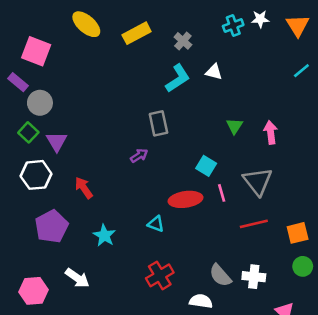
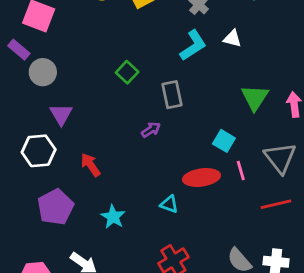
green triangle: (234, 126) -> (255, 97), size x1.5
green square: (28, 132) -> (127, 72), moved

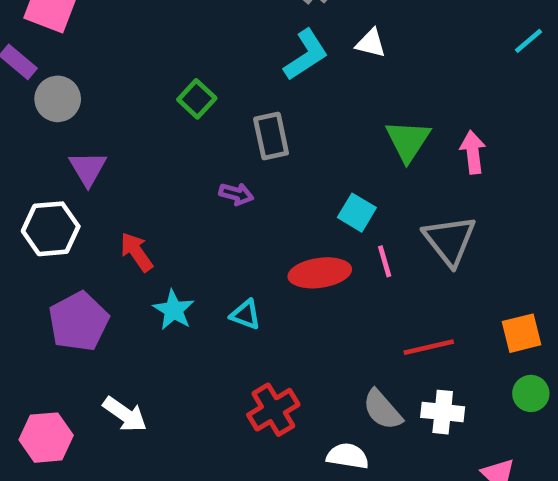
purple arrow: (151, 130) -> (236, 194), turned 48
cyan triangle: (169, 204) -> (246, 315), moved
red line: (276, 204) -> (429, 347), moved
cyan star: (113, 217) -> (174, 310), moved

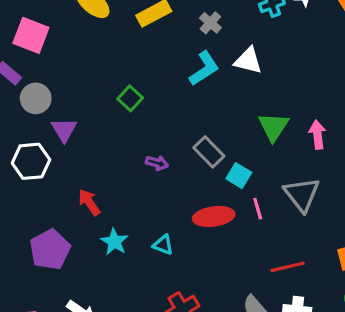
white triangle: (371, 43) -> (248, 61), size x1.4
gray rectangle: (271, 136) -> (209, 152), moved, turned -32
purple triangle: (88, 168) -> (64, 130), moved
white hexagon: (51, 229) -> (31, 161), moved

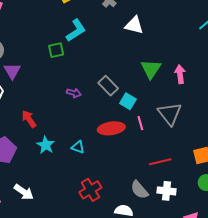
cyan L-shape: (204, 68) -> (76, 30), moved
green square: (130, 98) -> (56, 50), turned 35

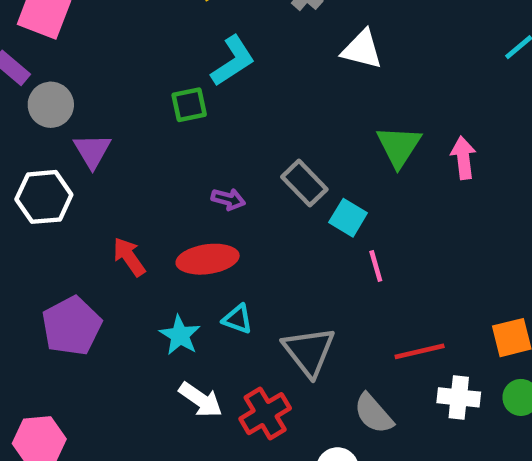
gray triangle: (170, 114) -> (309, 351), moved
red ellipse: (111, 128) -> (208, 259), moved
cyan star: (46, 145) -> (180, 335), moved
white cross: (167, 191) -> (459, 397), moved
white arrow: (24, 192) -> (201, 400), moved

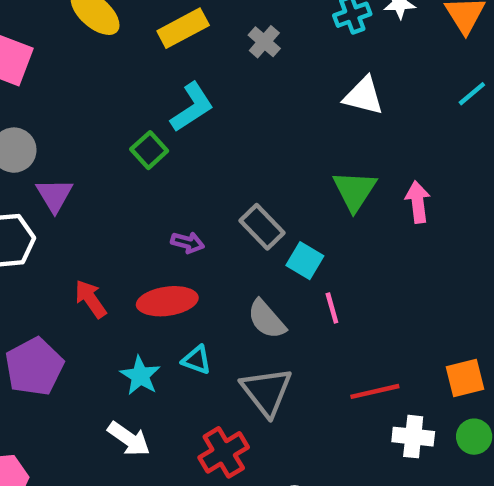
white triangle: (362, 49) -> (364, 96), moved
green square: (189, 105) -> (149, 150), turned -30
white arrow: (201, 400) -> (129, 439), moved
gray semicircle: (373, 414) -> (267, 319), moved

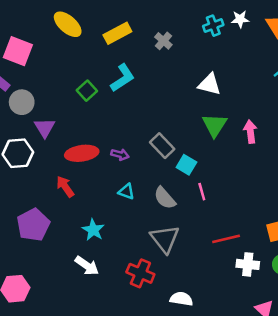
white triangle: (364, 96) -> (209, 84), moved
green square: (149, 150) -> (87, 91), moved
red ellipse: (167, 301) -> (82, 153), moved
cyan triangle: (197, 360) -> (126, 192), moved
red cross: (224, 452) -> (140, 273), turned -36

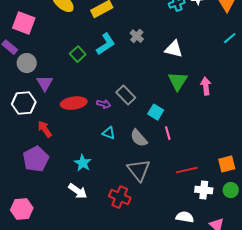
gray cross: (163, 41) -> (137, 36), moved
gray rectangle: (162, 146) -> (126, 95), moved
red arrow: (65, 186) -> (45, 129), moved
white semicircle: (181, 299) -> (185, 217), moved

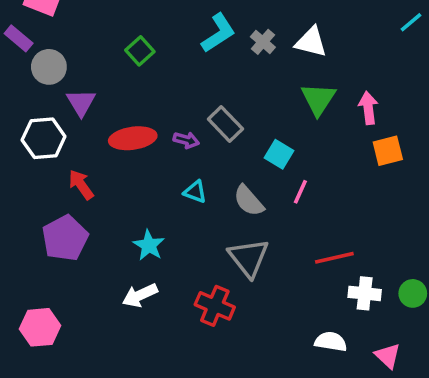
gray cross: (137, 36) -> (263, 42), moved
cyan L-shape: (106, 44) -> (218, 33), moved
pink line: (168, 133) -> (300, 192), turned 40
orange square: (227, 164) -> (388, 151), moved
white arrow: (78, 191) -> (140, 295), turned 120

